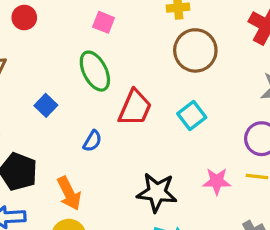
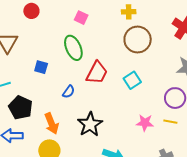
blue square: (46, 105) -> (41, 67), turned -32
black star: (157, 192) -> (90, 124), moved, turned 30

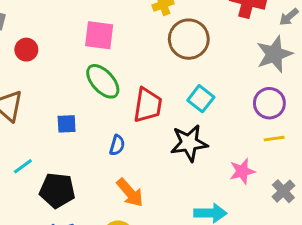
pink square: (81, 18) -> (99, 35), size x1.5
orange arrow: (52, 123) -> (130, 193), moved
pink star: (145, 123) -> (242, 171), moved
black star: (90, 124) -> (189, 143), moved, turned -30

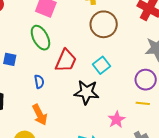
blue semicircle: (117, 145) -> (39, 82), turned -40
pink star: (242, 171) -> (117, 120), turned -30

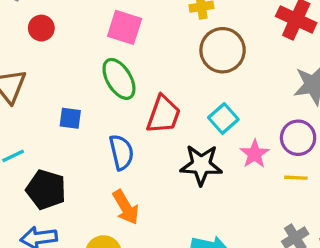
blue semicircle: (39, 82) -> (121, 152), size x1.5
pink star: (117, 120) -> (255, 154), moved

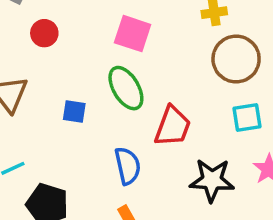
blue square: (70, 118) -> (74, 112), moved
cyan square: (223, 119) -> (247, 118), moved, turned 32

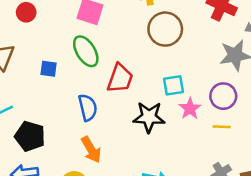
cyan square: (247, 118) -> (174, 85), moved

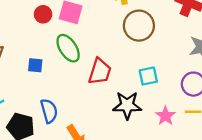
red circle: (26, 12) -> (43, 14), moved
blue semicircle: (88, 107) -> (49, 111), moved
pink star: (190, 109) -> (165, 116), moved

